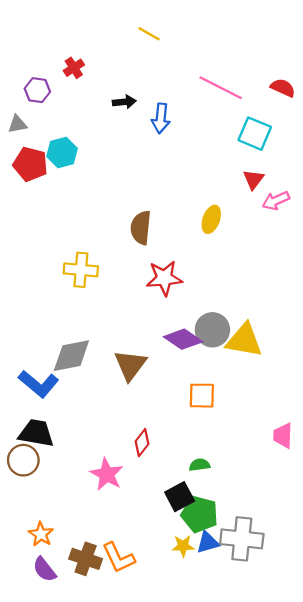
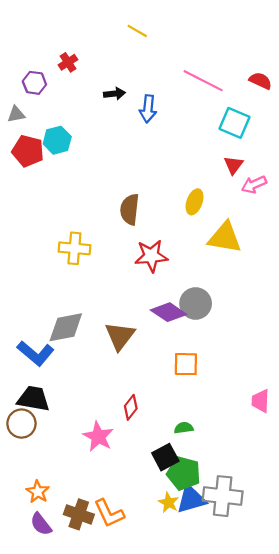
yellow triangle: (244, 340) -> (225, 238), moved
blue triangle: (208, 542) -> (191, 499), size x1.4
yellow star: (183, 546) -> (169, 502), turned 30

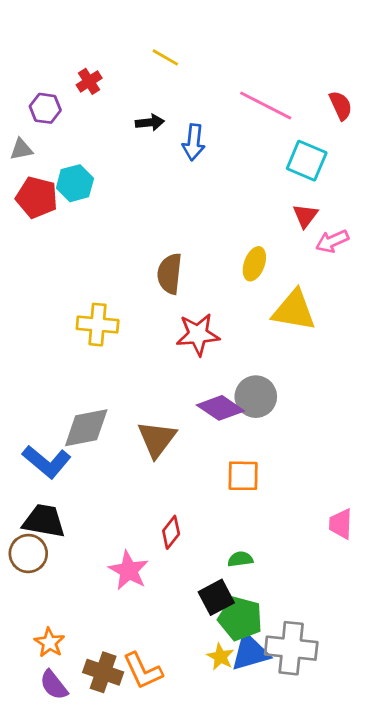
yellow line: (137, 31) -> (165, 57), moved
red semicircle: (260, 81) -> (341, 105), turned 40

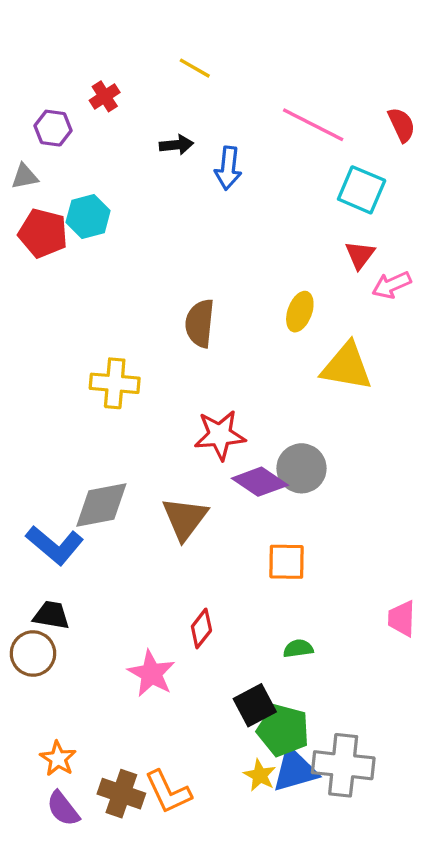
red star: (198, 334) -> (220, 435), moved
black trapezoid: (44, 521) -> (51, 615), size x0.7
green semicircle: (240, 559) -> (298, 648), moved

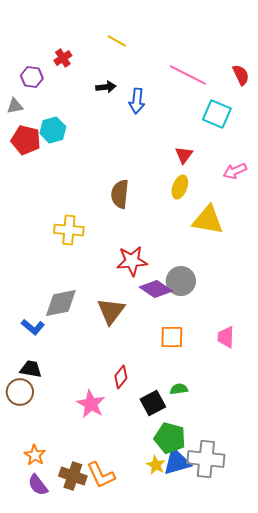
red triangle: (360, 255) -> (184, 155), moved
blue L-shape: (55, 545) -> (33, 327), size x0.7
pink trapezoid: (402, 618) -> (226, 337), moved
black square: (255, 705) -> (153, 403), moved

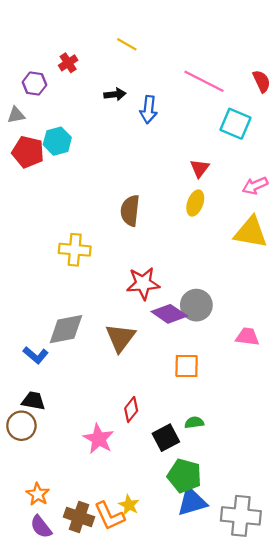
yellow triangle: (208, 220) -> (251, 232), moved
pink trapezoid: (226, 337) -> (247, 337), moved, turned 95
gray cross: (206, 459) -> (241, 516), moved
yellow star: (156, 465) -> (129, 505), moved

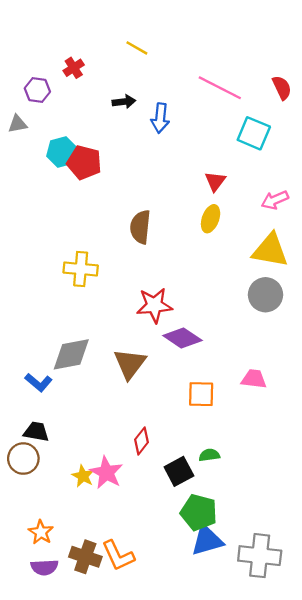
red pentagon: (28, 152) -> (84, 163), moved
gray circle: (196, 305) -> (265, 295), moved
pink trapezoid: (247, 337) -> (254, 379), moved
yellow star: (129, 505) -> (83, 476), moved
purple semicircle: (41, 527) -> (44, 567), turned -55

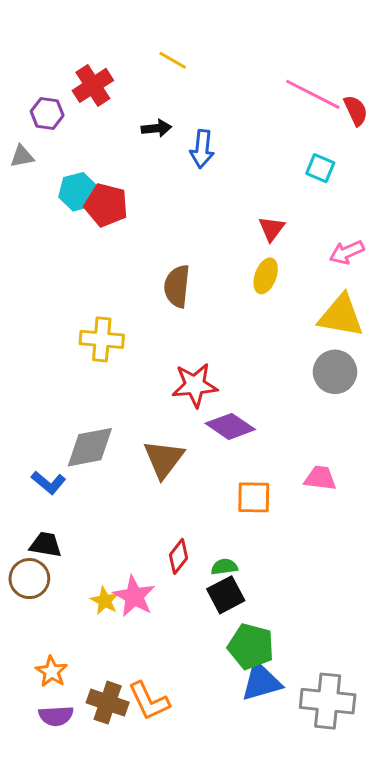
red cross: (74, 68) -> (93, 85), size x1.5
pink line: (220, 88) -> (313, 94), moved
cyan square: (254, 133) -> (320, 168), size x0.7
green semicircle: (209, 455) -> (224, 567), moved

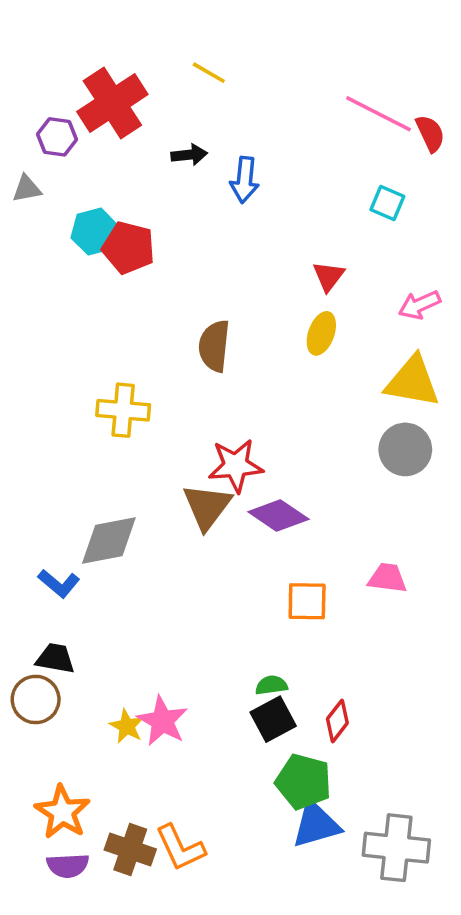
red cross: (93, 85) -> (112, 103), size x1.4
brown triangle: (164, 459) -> (207, 507), moved
red diamond: (178, 556) -> (337, 721), moved
orange star: (52, 672) -> (62, 812), size x1.4

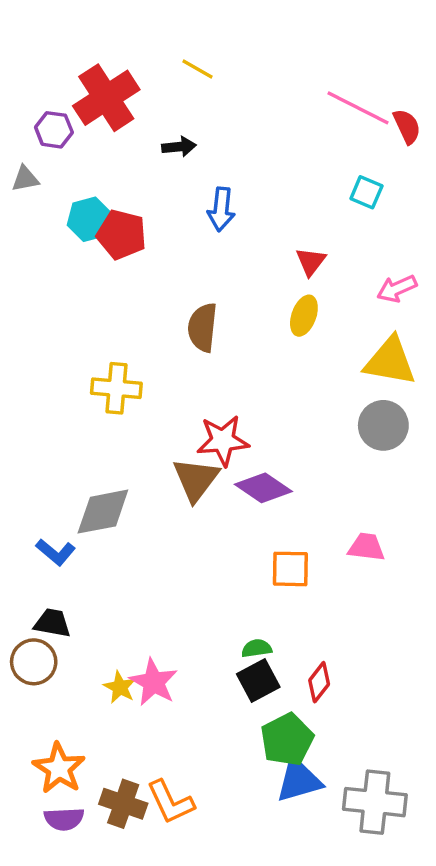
blue arrow: (245, 180) -> (221, 209), moved
green pentagon: (303, 782) -> (287, 740), turned 30

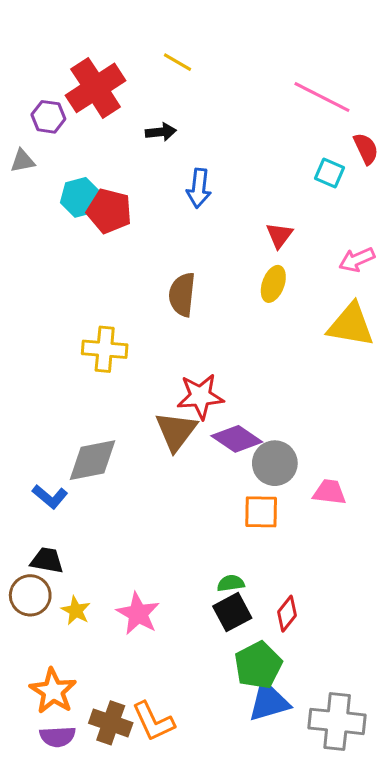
red semicircle: (407, 126) -> (366, 149), moved
gray circle: (383, 425) -> (275, 463), moved
yellow star: (120, 687) -> (76, 611), moved

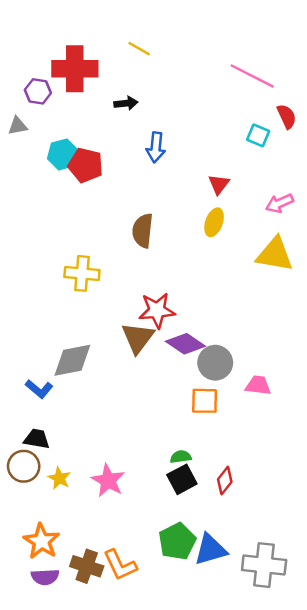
red cross: (96, 88) -> (75, 69), turned 33
green pentagon: (258, 665) -> (177, 541), moved

